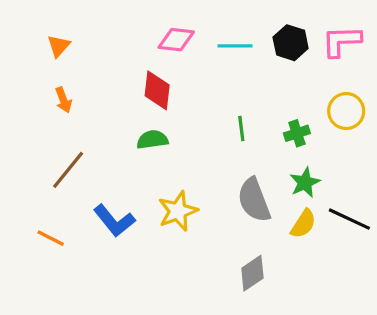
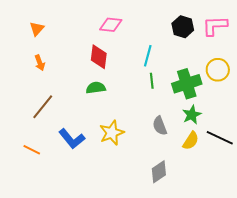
cyan line: (235, 46) -> (148, 56), moved, turned -75
green cross: (297, 133) -> (187, 84), size x1.8
gray semicircle: (254, 200) -> (160, 126), size x0.7

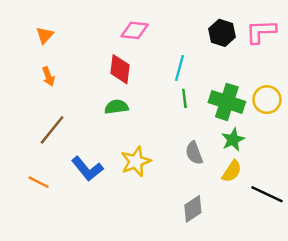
yellow circle: (218, 70) -> (267, 100), moved
green cross: (187, 84) -> (227, 102), turned 36
black line: (220, 138) -> (267, 194), moved

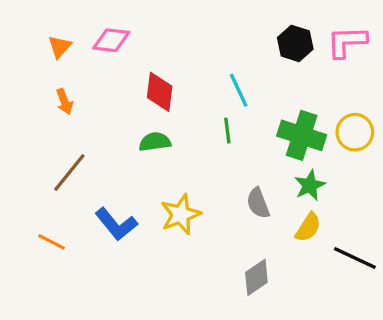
pink diamond: (135, 30) -> (111, 40), moved
cyan line: (180, 68) -> (239, 90), turned -40
green line: (184, 98) -> (227, 131), moved

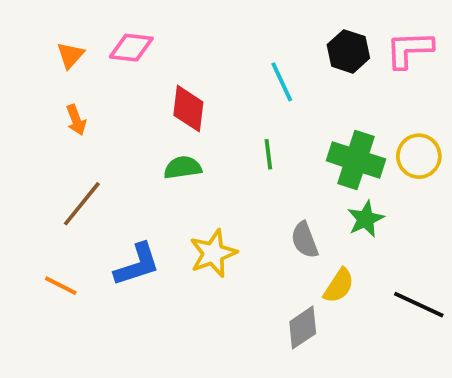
cyan line: (239, 90) -> (282, 82), moved
blue L-shape: (116, 224) -> (137, 265), turned -69
yellow semicircle: (308, 227) -> (339, 286), moved

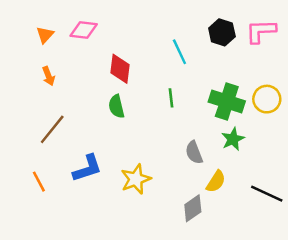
green semicircle: (183, 168) -> (116, 106), turned -95
yellow star: (213, 253) -> (136, 179), moved
orange line: (61, 286) -> (39, 182), turned 35

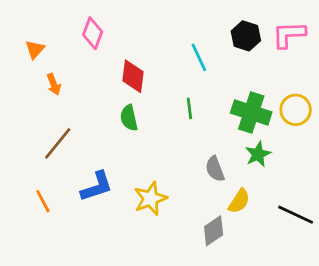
pink diamond: (84, 30) -> (93, 33), turned -76
orange triangle: (45, 35) -> (35, 49), moved

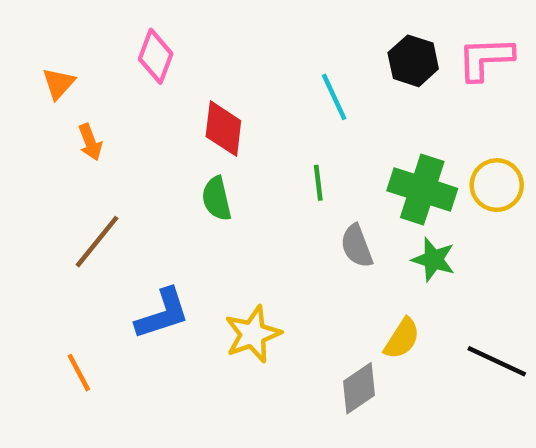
green star: (258, 154) -> (433, 260), turned -30
gray semicircle: (215, 169) -> (357, 246), moved
orange line: (43, 201) -> (79, 373), moved

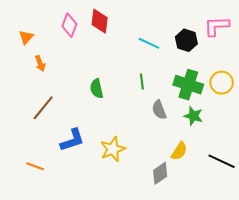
black hexagon: (413, 61) -> (186, 40), moved
cyan line: (334, 97) -> (149, 43), turned -40
red diamond: (223, 129) -> (100, 21), moved
orange line: (79, 373) -> (35, 166), turned -42

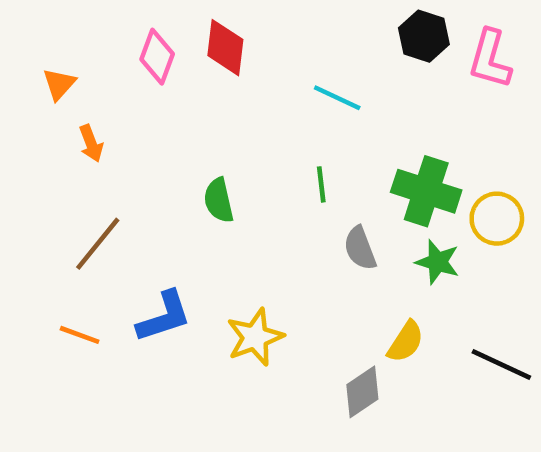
pink L-shape: (217, 26) -> (490, 59), turned -72
black hexagon: (186, 40) -> (424, 36), moved
yellow circle: (222, 83) -> (497, 219), moved
orange line: (35, 166) -> (80, 335), moved

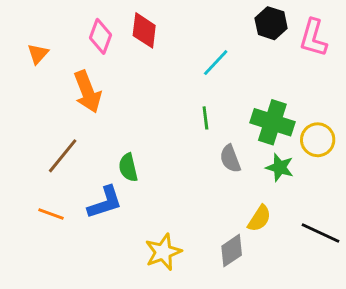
cyan line: (337, 98) -> (216, 63), turned -72
orange arrow: (91, 143) -> (87, 92), moved, size x1.8
green semicircle: (219, 200) -> (128, 167), moved
yellow star: (255, 337) -> (163, 252), moved

